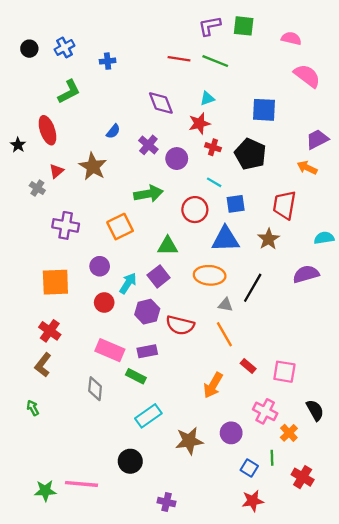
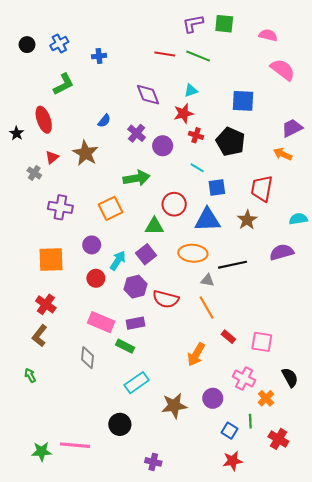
red circle: (195, 210) -> (174, 204), moved
black line: (253, 288) -> (233, 265), turned 48

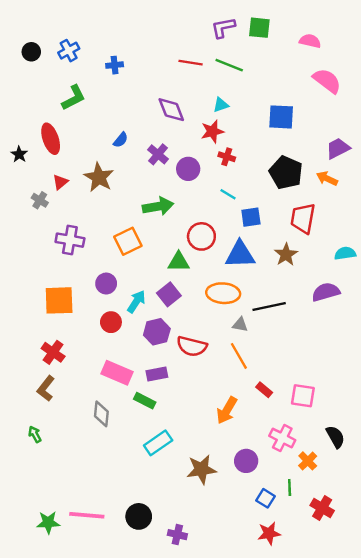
black pentagon: (230, 142) -> (286, 172), moved
black circle: (120, 424) -> (139, 516), moved

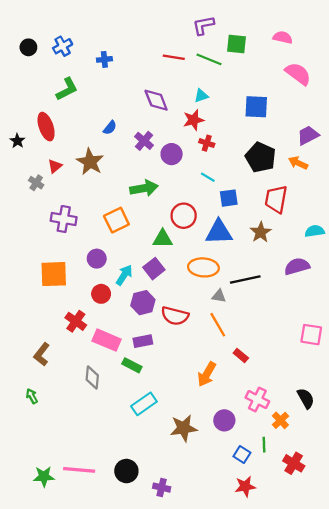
green square: (259, 28) -> (236, 44), moved
red cross: (53, 352) -> (76, 321), moved
pink square: (303, 396) -> (311, 335), moved

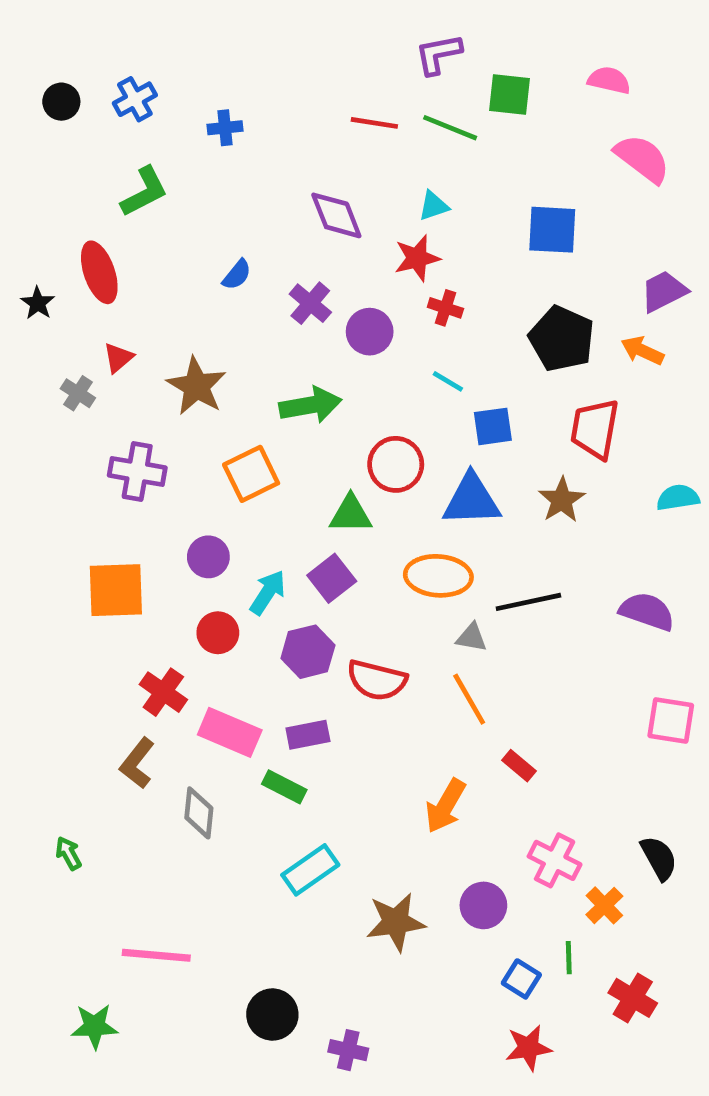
brown star: (90, 162) -> (197, 386), moved
purple semicircle: (297, 266) -> (647, 611), moved, turned 35
brown L-shape: (42, 354) -> (137, 763), moved
pink line: (79, 470) -> (156, 955), moved

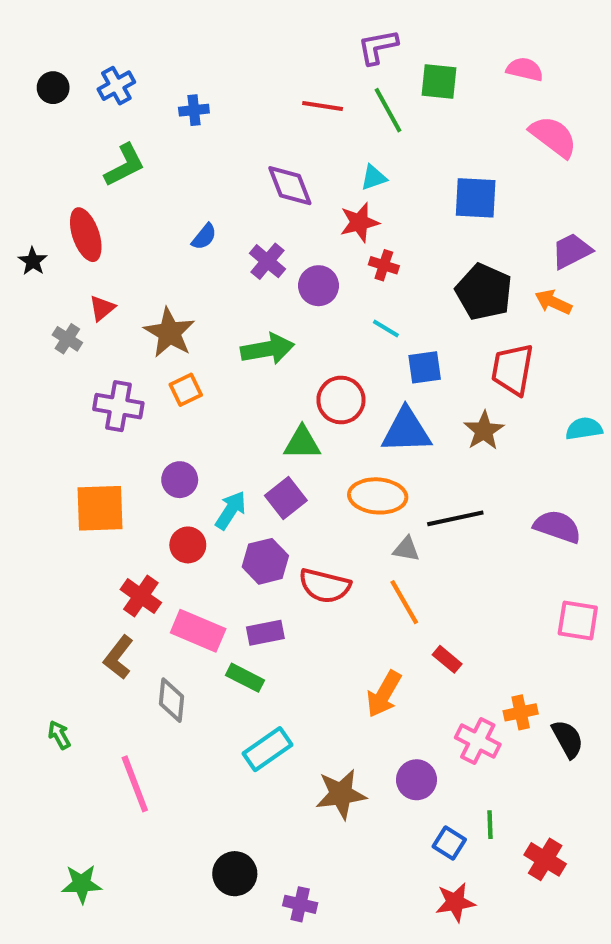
green line: (450, 128) -> (388, 110), turned 39
orange square: (251, 474) -> (186, 390), moved, size x0.7
orange cross: (604, 905) -> (521, 712), moved, turned 32
pink line: (156, 955) -> (135, 784), moved, turned 64

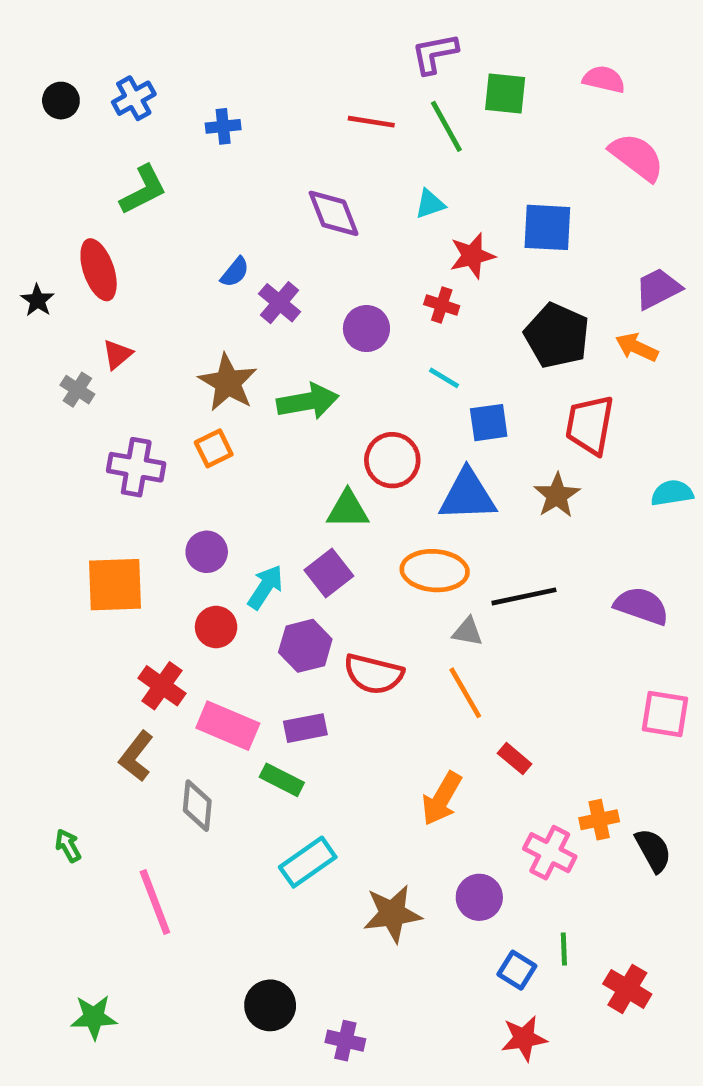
red star: (359, 222) -> (472, 256), moved
purple cross: (267, 261) -> (280, 303), moved
brown star: (169, 333) -> (228, 383), moved

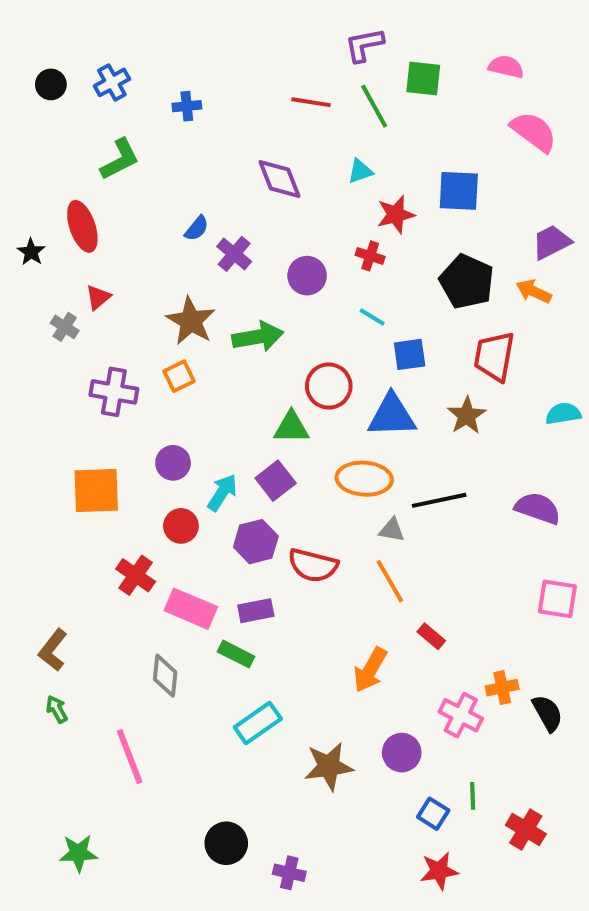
brown L-shape: (136, 756) -> (53, 650), moved

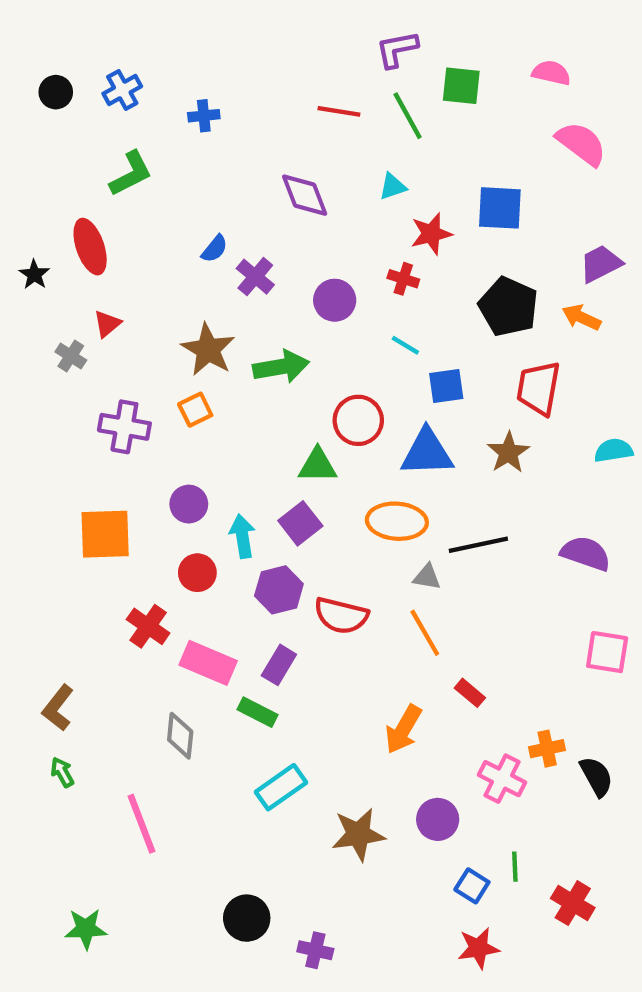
cyan arrow: (222, 492) -> (242, 536), turned -42
purple rectangle: (256, 611) -> (279, 665), turned -48

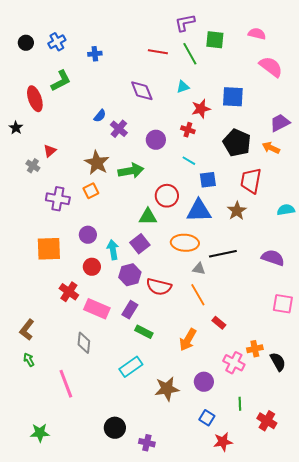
red ellipse: (90, 247) -> (35, 99), moved
green rectangle: (257, 712) -> (144, 332), moved
blue square: (472, 886) -> (207, 418), moved

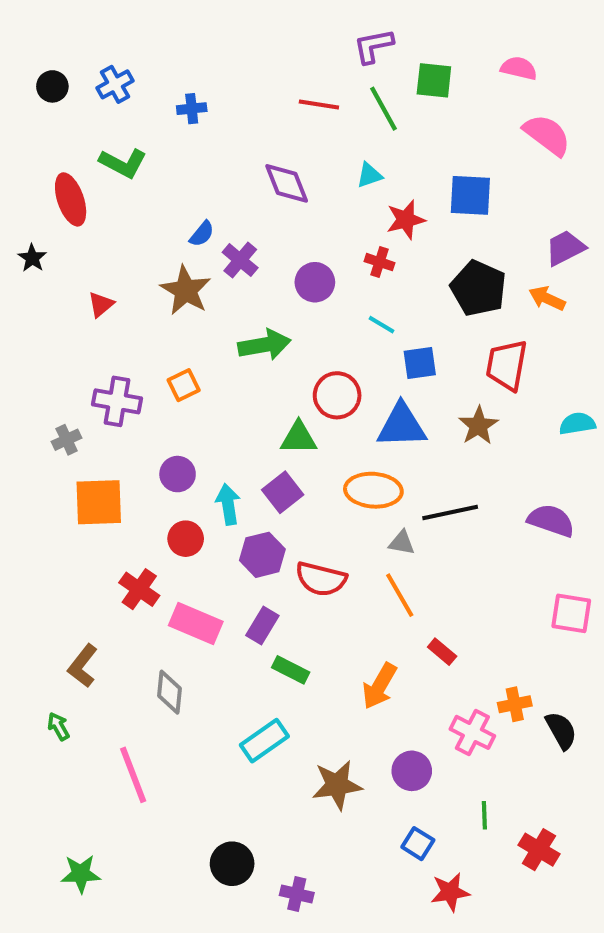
green L-shape: (61, 81) -> (123, 163), turned 55
brown star: (97, 163) -> (186, 290), moved
gray cross: (33, 166) -> (67, 440), moved, turned 32
brown L-shape: (27, 330) -> (83, 666), moved

